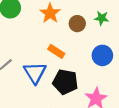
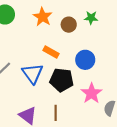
blue circle: (102, 55) -> (85, 60), moved

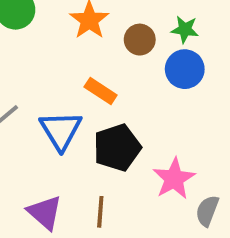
blue circle: (85, 60) -> (185, 69), moved
black pentagon: (62, 80) -> (117, 148), turned -30

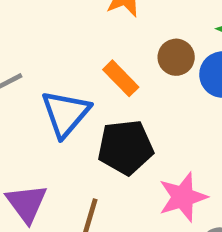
brown circle: (140, 40) -> (176, 57), moved

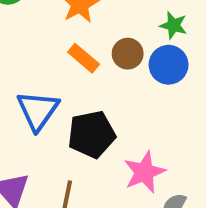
orange rectangle: (121, 78) -> (84, 58), moved

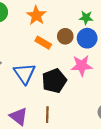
pink star: (144, 172) -> (82, 66), moved, turned 30

